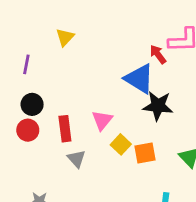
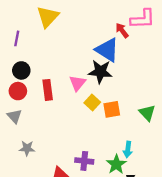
yellow triangle: (65, 37) -> (48, 17), size x1.5
black star: (158, 106) -> (100, 72), moved
gray triangle: (76, 159) -> (14, 116), moved

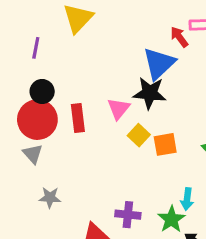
blue triangle: (107, 50) -> (159, 63), turned 45
red circle: (18, 91) -> (37, 120), size x1.6

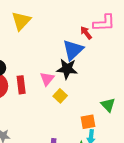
orange square: (165, 144) -> (88, 122), moved

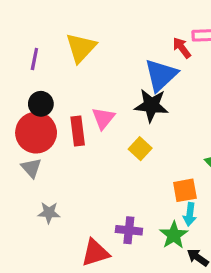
yellow triangle: (21, 21) -> (81, 48), moved
pink triangle: (47, 79) -> (103, 118), moved

